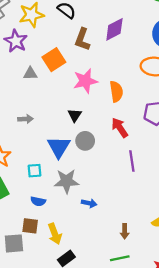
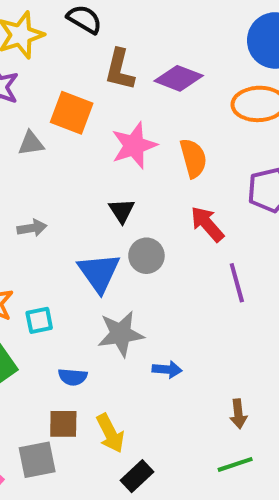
purple diamond: (114, 29) -> (179, 78), moved, turned 55
orange square: (54, 60) -> (72, 113), turned -30
cyan square: (34, 171) -> (39, 320), moved

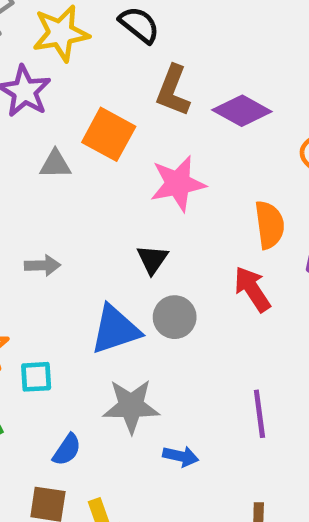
orange semicircle: (193, 158) -> (269, 225), moved
blue triangle: (99, 273) -> (115, 329), turned 39
purple line: (237, 283) -> (259, 414), moved
blue semicircle: (73, 377) -> (67, 450), turned -68

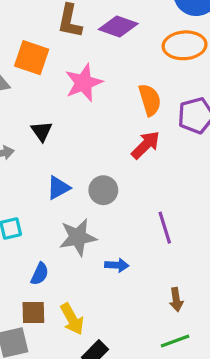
black triangle: (152, 259) -> (42, 131), moved
red arrow: (252, 289) -> (146, 145), turned 88
gray circle: (175, 317) -> (103, 190), moved
blue triangle: (115, 329) -> (58, 188), size x0.7

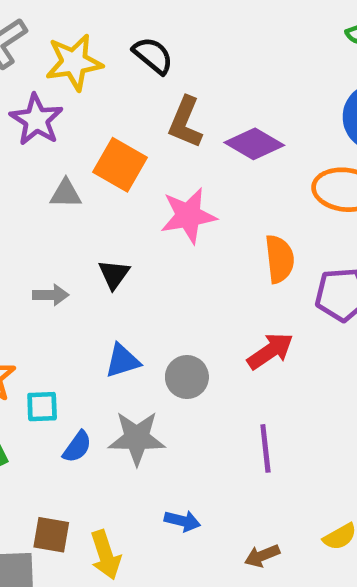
red arrow: (146, 145) -> (270, 351), moved
blue arrow: (117, 265) -> (182, 521), moved
blue semicircle: (40, 274) -> (77, 447), moved
brown arrow: (176, 300) -> (262, 556), turned 65

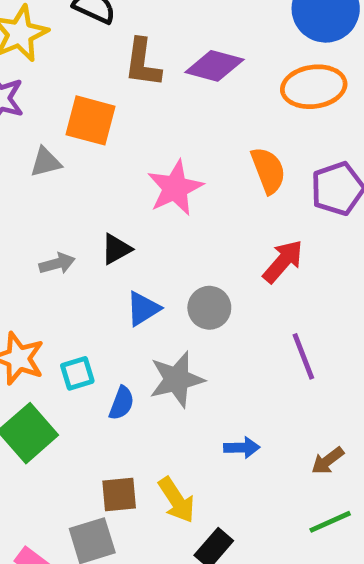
pink star: (188, 216) -> (175, 188), moved
black triangle: (114, 274) -> (116, 249), moved, turned 40

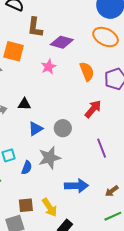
purple diamond: (214, 66) -> (62, 42), moved
orange ellipse: (314, 87) -> (105, 37), turned 35
pink star: (175, 188) -> (49, 67), moved, size x0.7
black triangle: (116, 249) -> (24, 104), turned 32
blue arrow: (242, 448) -> (76, 186), size x1.6

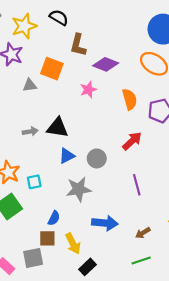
black triangle: (24, 104) -> (57, 128), size x1.5
blue semicircle: (27, 168) -> (54, 218), moved

